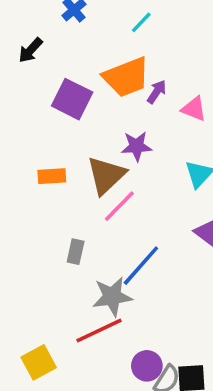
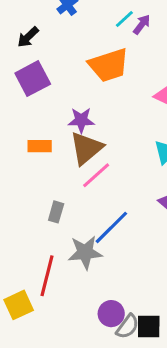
purple arrow: (157, 92) -> (142, 24), moved
purple square: (72, 99) -> (33, 79), moved, turned 32
purple star: (137, 146) -> (81, 120), moved
red line: (99, 330) -> (47, 276), moved, turned -54

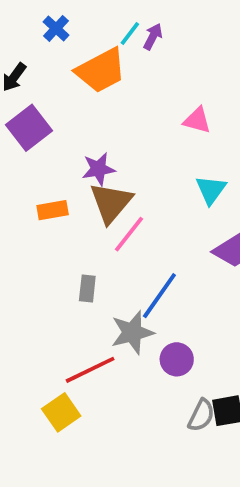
orange trapezoid: (109, 65) -> (101, 70), moved
red line: (47, 276) -> (90, 370), turned 60
purple circle: (111, 314) -> (177, 359), moved

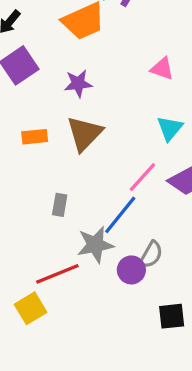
purple star: (98, 169) -> (78, 83), moved
pink line: (129, 234) -> (142, 177), moved
gray semicircle: (201, 415) -> (151, 255), moved

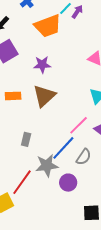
gray semicircle: (151, 255) -> (84, 157), moved
red line: (57, 274) -> (22, 182), turned -36

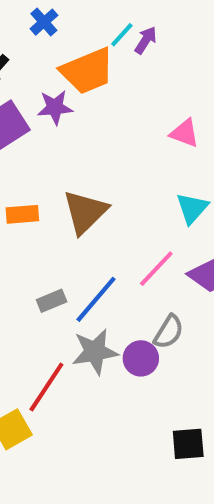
purple star: (42, 65) -> (55, 107), moved
gray rectangle: (26, 139) -> (52, 301), turned 56
blue line: (63, 148) -> (96, 299), moved
purple circle: (68, 183) -> (141, 358), moved

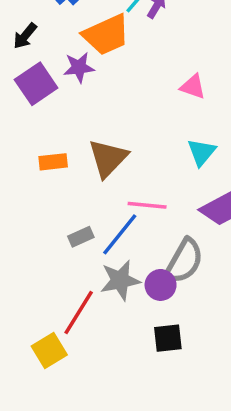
pink line: (156, 269) -> (147, 205), moved, turned 54
gray semicircle: (169, 332) -> (184, 261), size x1.5
black square: (188, 444) -> (168, 338), moved

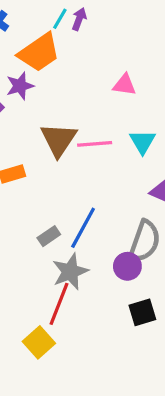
brown triangle: (108, 158) -> (59, 140), moved
pink line: (147, 205) -> (95, 144), moved
gray star: (120, 280) -> (70, 272), moved

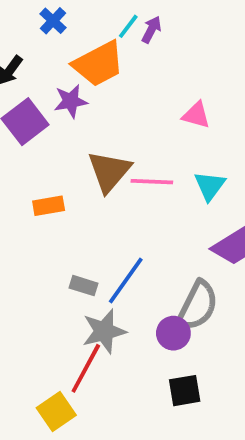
gray rectangle: (49, 236) -> (84, 286), turned 45

